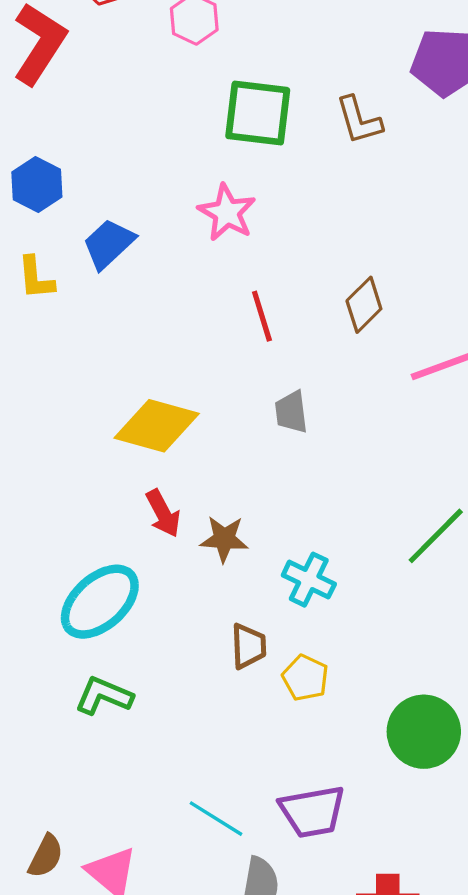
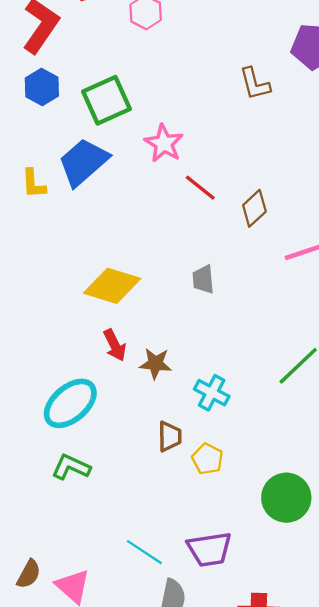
green square: (258, 113) -> (107, 100), moved, turned -33
blue hexagon: (37, 184) -> (42, 87), moved
blue trapezoid: (109, 244) -> (83, 162), size x1.4
red line: (262, 316) -> (200, 188), moved, turned -36

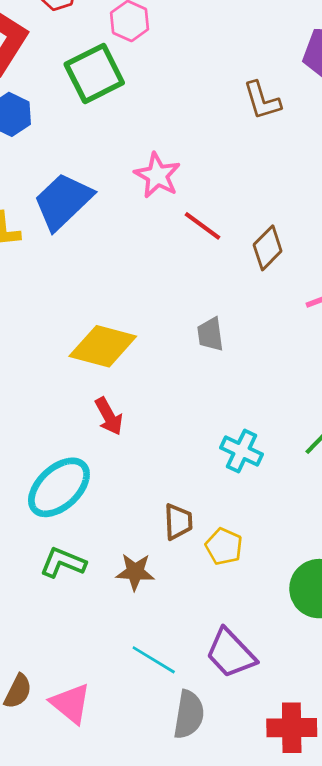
green square: (107, 100) -> (94, 74), moved
brown star: (155, 364) -> (135, 572), moved
cyan cross: (212, 393) -> (242, 451), moved
purple trapezoid: (209, 549) -> (231, 653), turned 57

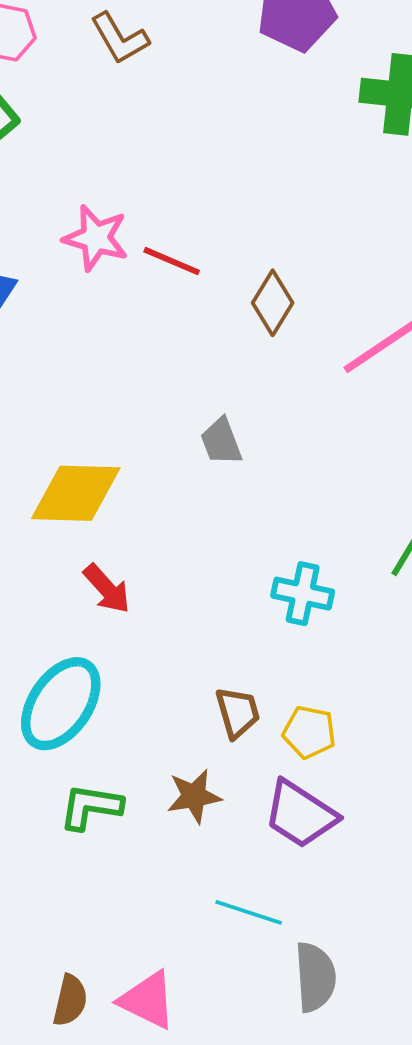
brown L-shape: (262, 100) -> (120, 38), moved
red line: (202, 226) -> (172, 261), moved
purple trapezoid: (231, 653) -> (300, 814), moved

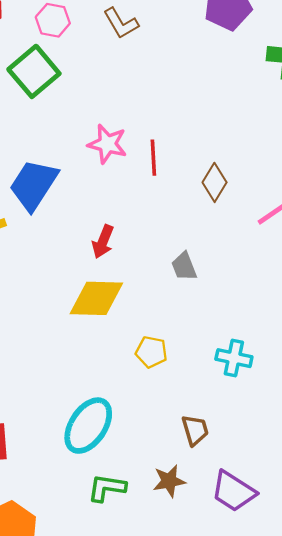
red line: (172, 261) -> (153, 158), turned 64
red arrow: (107, 589) -> (103, 242), moved, turned 64
yellow pentagon: (309, 732) -> (151, 352), moved

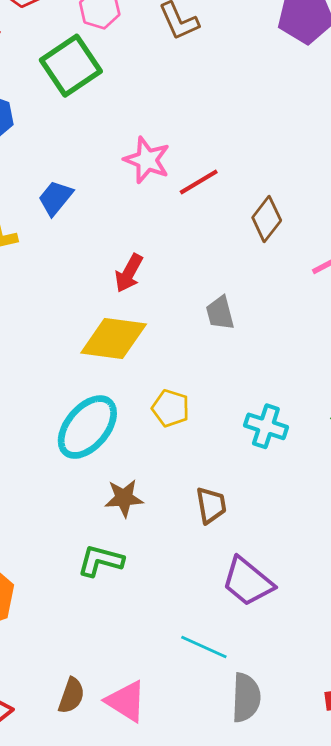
red line: (153, 158) -> (199, 182), turned 56
blue trapezoid: (34, 185) -> (55, 198), size x0.6
cyan ellipse: (88, 426) -> (87, 427), moved
brown star: (169, 481) -> (124, 498), moved

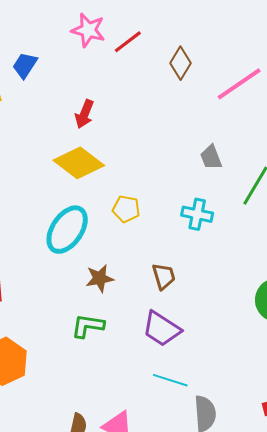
gray trapezoid: (220, 313) -> (211, 157), moved
yellow diamond: (114, 338) -> (79, 163), turned 36
purple trapezoid: (248, 582) -> (162, 329), moved

